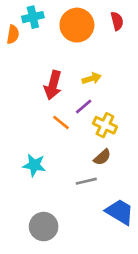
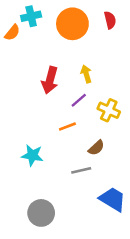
orange semicircle: (13, 34) -> (12, 33), turned 30
yellow arrow: (92, 78) -> (86, 74), turned -90
orange line: (61, 122) -> (67, 127), moved, turned -60
yellow cross: (105, 125) -> (109, 110), moved

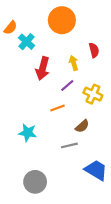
cyan cross: (31, 16) -> (27, 42), moved, turned -35
red semicircle: (110, 20) -> (94, 50), moved

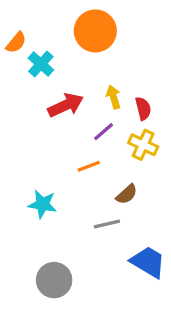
red semicircle: (94, 50) -> (143, 108), moved
red arrow: (43, 68) -> (66, 105), turned -130

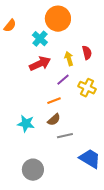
cyan cross: (41, 64) -> (40, 39), moved
red semicircle: (143, 108) -> (87, 53), moved
brown semicircle: (127, 194) -> (54, 120), moved

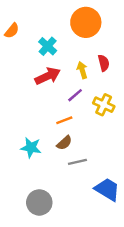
orange circle: (58, 19) -> (86, 22), moved

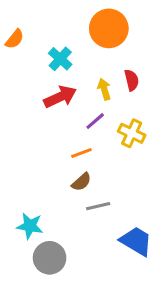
cyan star: (31, 148) -> (30, 226), moved

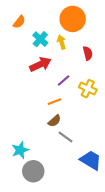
orange semicircle: (15, 39) -> (19, 22), moved
yellow arrow: (104, 89) -> (62, 42), moved
gray line: (98, 206) -> (66, 137), turned 49
cyan star: (30, 226) -> (20, 150), turned -30

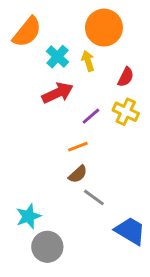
orange semicircle: (19, 22) -> (27, 32), size x1.6
red semicircle: (88, 53) -> (126, 77), turned 40
yellow cross: (88, 89) -> (126, 112), moved

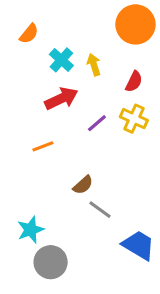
orange circle: (104, 28) -> (135, 24), moved
orange semicircle: (27, 32) -> (29, 34), size x0.6
orange line: (78, 147) -> (43, 146), moved

